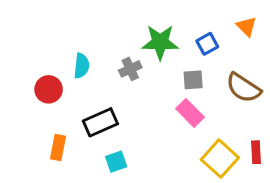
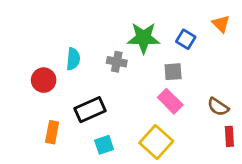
blue square: (207, 44) -> (186, 39), turned -30
gray cross: (130, 69) -> (117, 62), turned 36
brown semicircle: (243, 88) -> (218, 107), moved, size x0.7
yellow square: (220, 159) -> (156, 142), moved

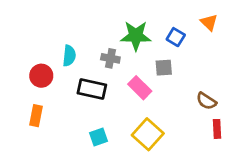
pink rectangle: (170, 101) -> (140, 88), moved
black rectangle: (90, 110) -> (92, 89), moved, turned 36
orange rectangle: (52, 132) -> (36, 116), moved

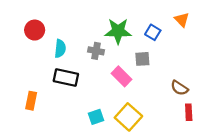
red circle: (41, 76) -> (35, 30), moved
black rectangle: (92, 89) -> (66, 78), moved
cyan square: (99, 137) -> (96, 117), moved

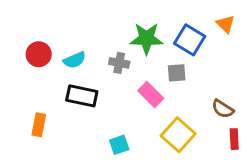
red circle: (35, 30) -> (39, 54), moved
blue square: (153, 32) -> (190, 40), size x1.5
cyan semicircle: (60, 49) -> (75, 60), turned 60
yellow square: (128, 117) -> (178, 135), moved

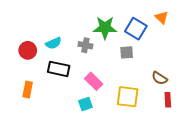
red circle: (39, 54) -> (28, 50), moved
pink rectangle: (151, 94) -> (94, 81), moved
yellow square: (178, 135) -> (128, 97), turned -35

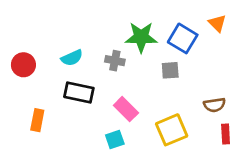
red circle: (28, 50) -> (23, 65), moved
brown semicircle: (160, 78) -> (215, 105), turned -42
yellow square: (128, 97) -> (172, 130), turned -30

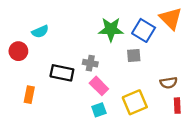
orange triangle: (217, 23) -> (171, 18), size x1.6
cyan semicircle: (72, 58) -> (40, 32), moved
gray cross: (115, 61) -> (90, 63), moved
cyan square: (115, 140) -> (99, 110), moved

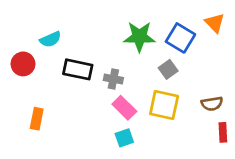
orange triangle: (171, 18) -> (215, 23), size x0.7
gray square: (134, 55) -> (168, 69), turned -32
black rectangle: (62, 73) -> (78, 69), moved
yellow square: (135, 102) -> (164, 105), moved, turned 35

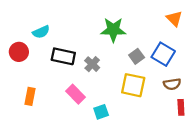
blue square: (180, 38) -> (163, 54), moved
gray cross: (113, 79) -> (92, 64), turned 32
pink rectangle: (124, 108) -> (76, 94), moved

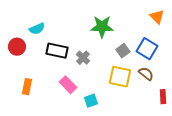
brown semicircle: (172, 84) -> (146, 74), moved, turned -133

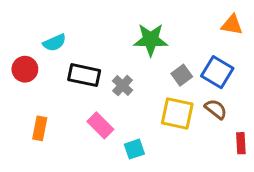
orange triangle: (157, 17) -> (232, 25), turned -35

